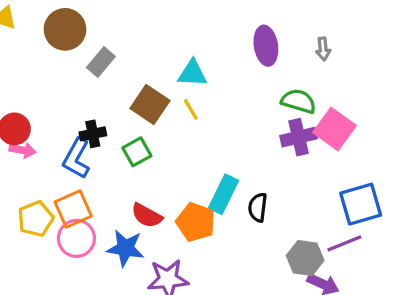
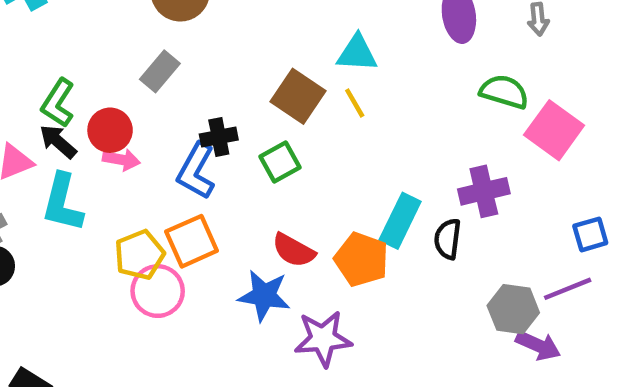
gray rectangle: (101, 62) -> (160, 71), moved
purple cross: (299, 137) -> (484, 191), moved
blue square: (361, 204) -> (590, 234), size x0.6
pink circle: (76, 238) -> (158, 291), moved

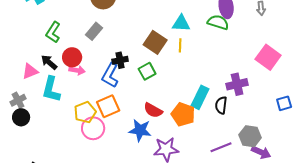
green semicircle: (504, 92) -> (218, 22), moved
green L-shape: (58, 103) -> (53, 32), moved
yellow line: (355, 103) -> (180, 45), turned 32
purple line: (568, 289) -> (221, 147), moved

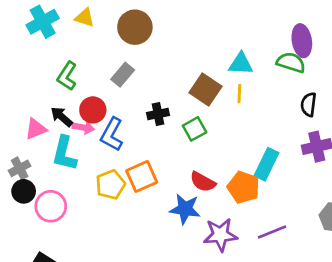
pink arrow: (77, 70) -> (83, 128), moved
blue L-shape: (110, 75) -> (112, 134), moved
black semicircle: (221, 105) -> (309, 104), moved
pink circle: (93, 128) -> (51, 206), moved
purple line: (221, 147) -> (272, 232), moved

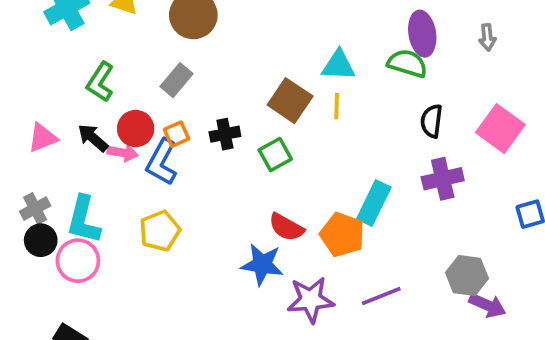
pink triangle: (36, 129) -> (43, 138), moved
cyan L-shape: (64, 153) -> (84, 220), moved
orange square: (142, 176) -> (177, 134), moved, size x0.6

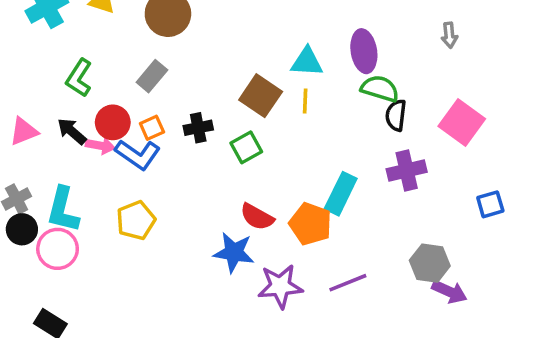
purple ellipse: (422, 34) -> (364, 51), moved
green semicircle: (407, 63) -> (380, 89), moved
blue L-shape: (162, 162) -> (138, 154), turned -84

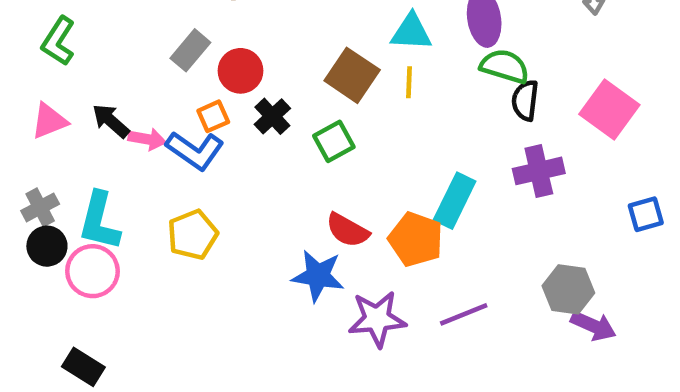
gray rectangle: (152, 76) -> (190, 50), moved
green L-shape: (79, 78) -> (58, 41), moved
red circle: (113, 122) -> (240, 71), moved
black cross: (198, 128) -> (272, 116), turned -32

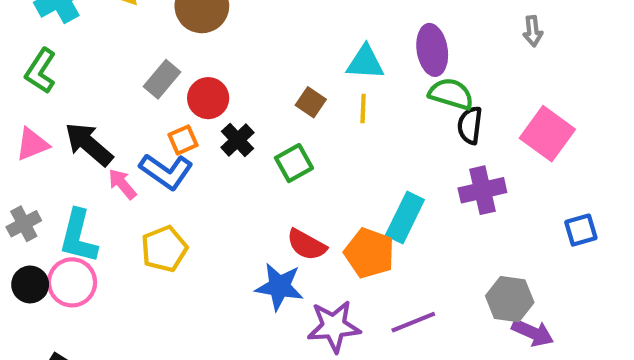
brown square: (352, 75) -> (311, 102), size x0.6
black arrow: (111, 121) -> (89, 144), size x1.4
pink arrow: (147, 139) -> (122, 184), moved, turned -140
black circle: (47, 246) -> (30, 284), moved

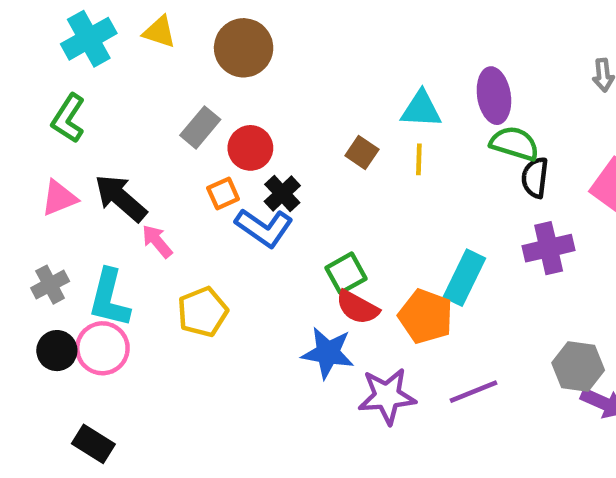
green square: (294, 163) -> (346, 273), moved
blue L-shape: (166, 171) -> (264, 228), moved

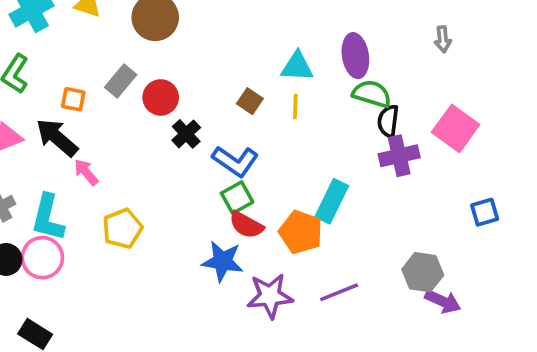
orange square: (223, 193) -> (73, 99), moved, turned 35
blue L-shape: (264, 228) -> (235, 161), moved
purple cross: (549, 248) -> (399, 156), moved

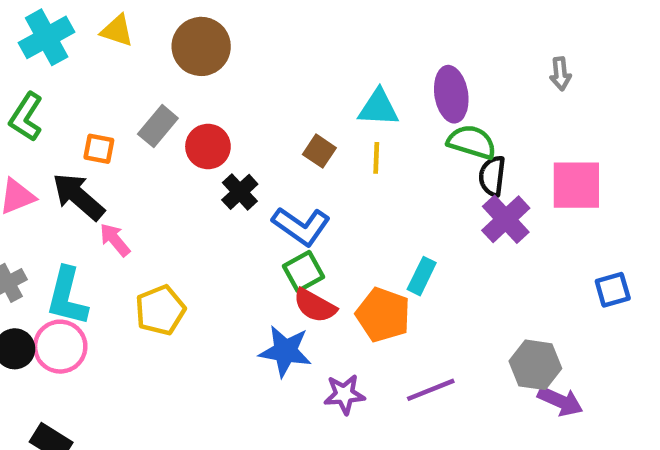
pink square: (456, 128) -> (576, 185), turned -36
purple cross: (399, 156) -> (506, 219), turned -30
cyan rectangle: (332, 201) -> (422, 276), size x0.7
purple star: (270, 296) -> (344, 394), size x0.7

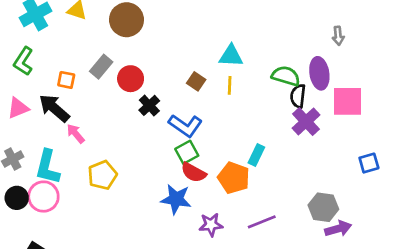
purple ellipse: (451, 94) -> (319, 73), moved
purple arrow: (560, 401) -> (338, 229), turned -40

